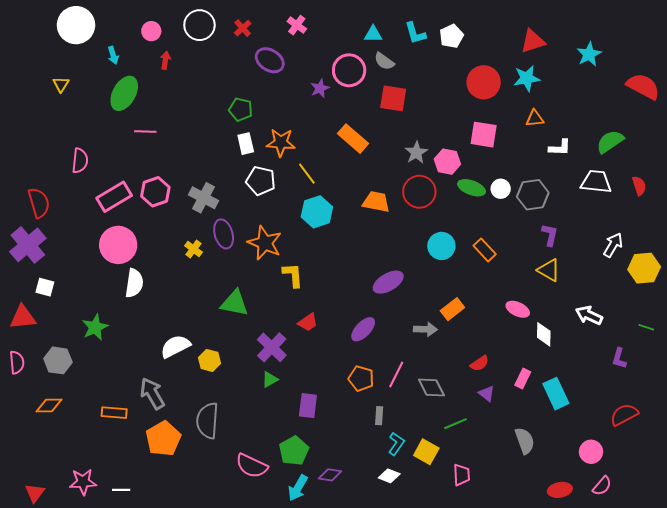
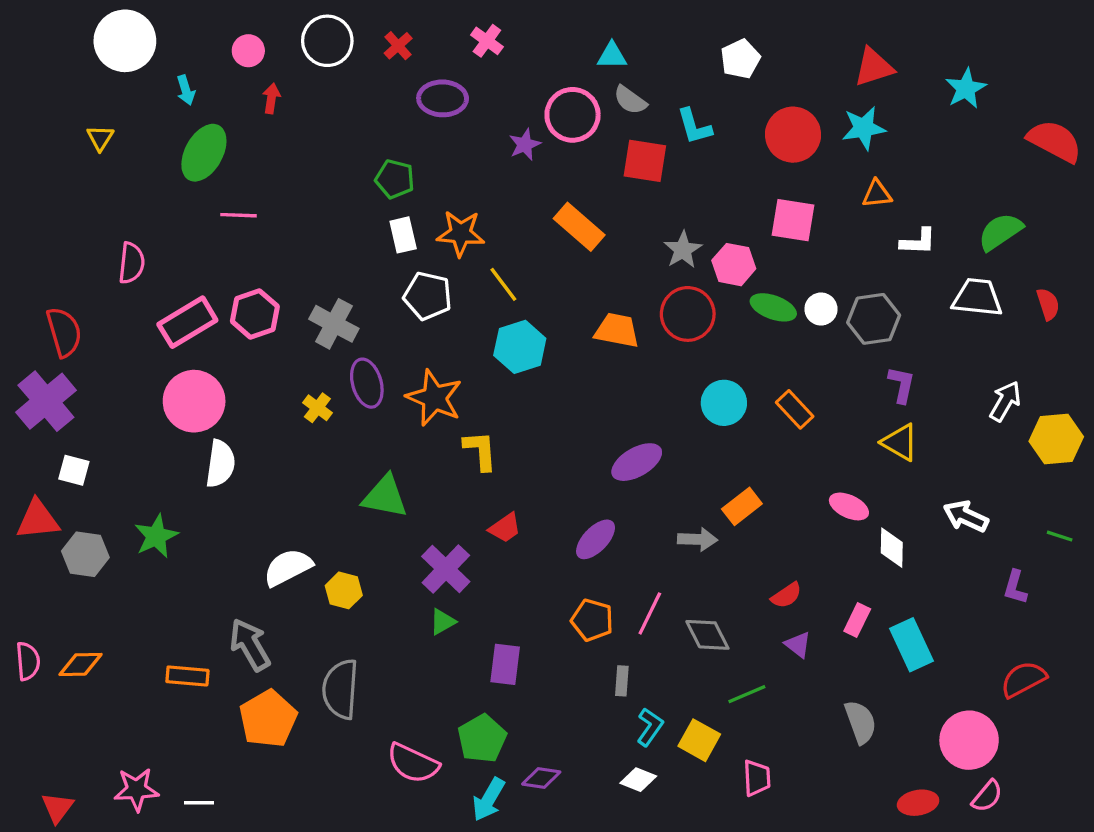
cyan L-shape: (415, 33) -> (694, 126), moved
purple ellipse: (270, 60) -> (443, 98), turned -32
gray hexagon: (58, 360) -> (85, 554), moved
pink semicircle: (17, 362) -> (28, 661), moved
pink circle: (591, 452) -> (969, 740), size x1.5

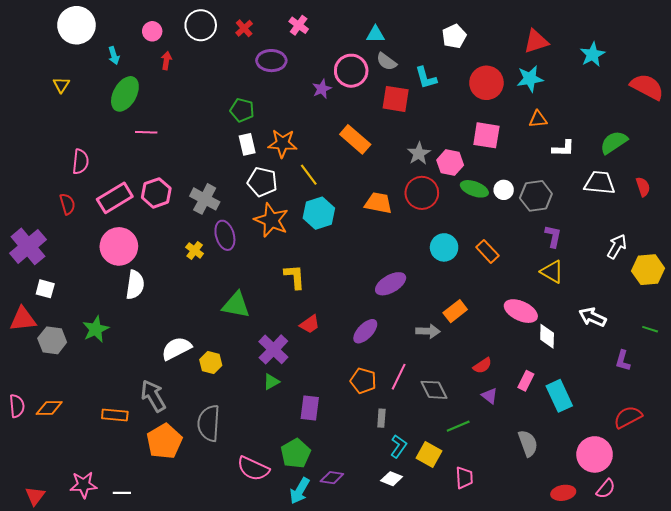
red semicircle: (64, 332) -> (67, 204), moved, size x0.7
orange star: (434, 398) -> (271, 220), moved
pink ellipse: (849, 506) -> (521, 311), size x1.4

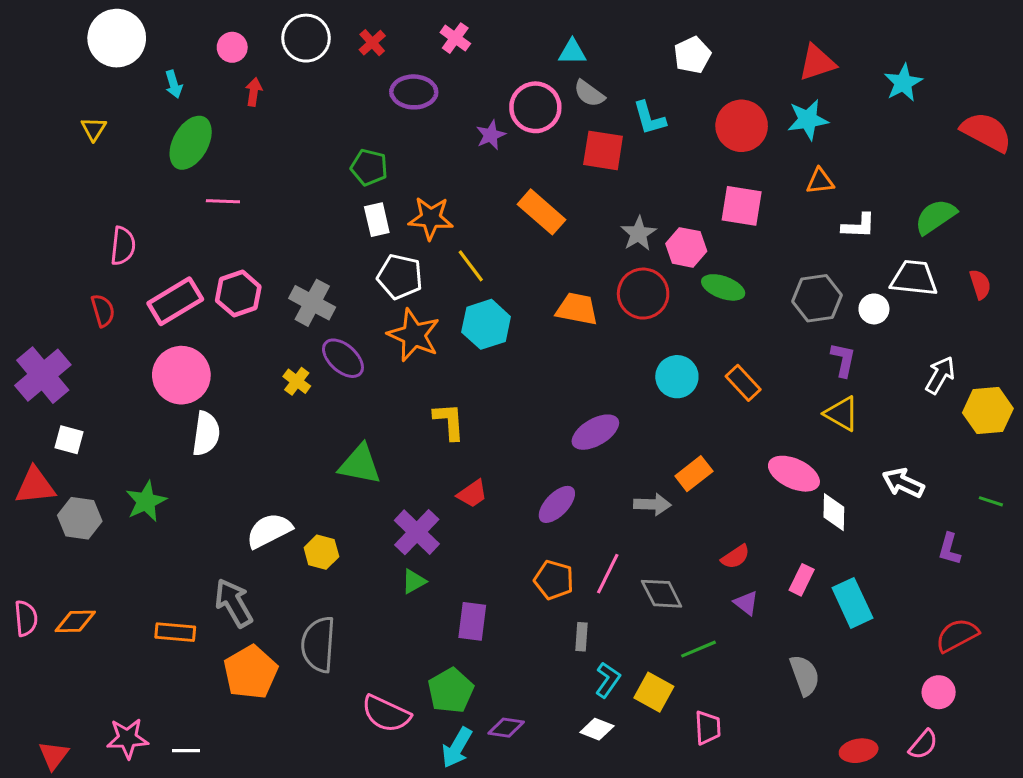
white circle: (504, 190) -> (874, 309), moved
purple ellipse: (225, 235) -> (343, 358), turned -32
pink circle: (595, 454) -> (939, 692), moved, size x0.6

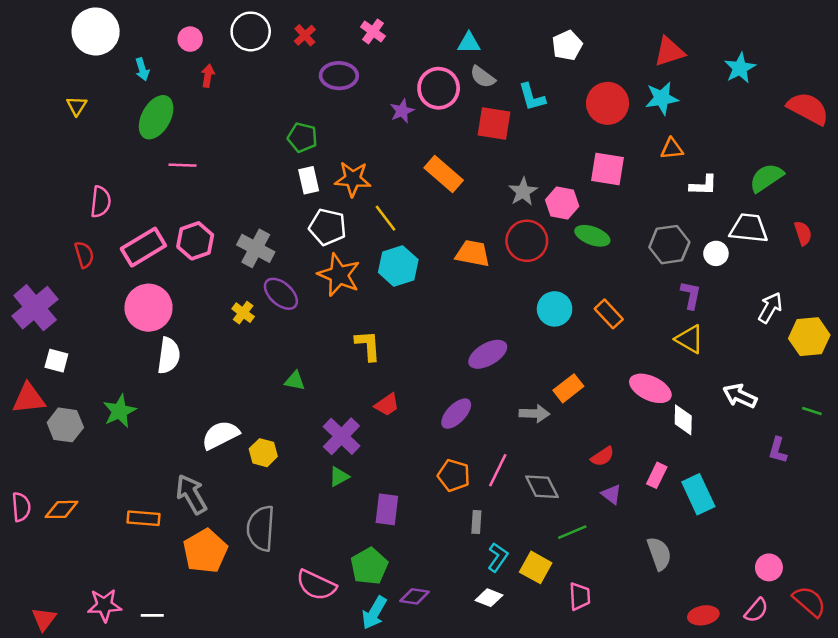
green triangle: (360, 464) -> (295, 381), size x0.6
red semicircle: (957, 635) -> (809, 601), moved, turned 69

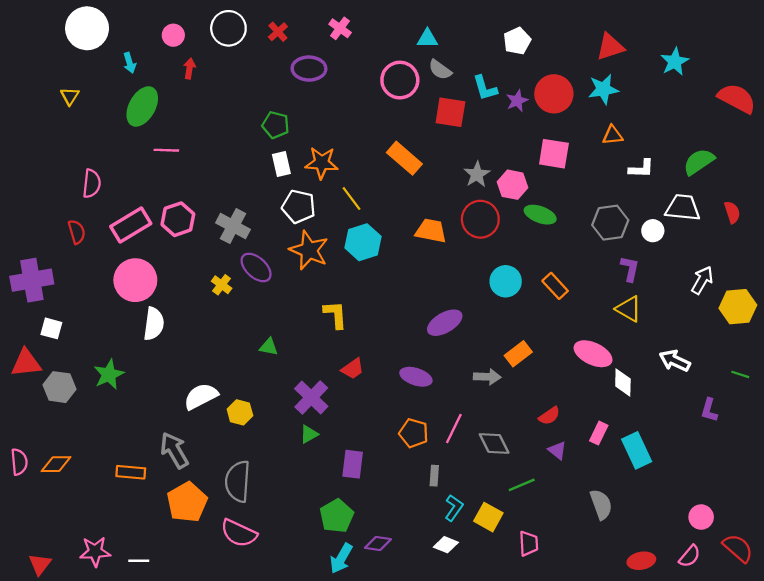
purple star: (402, 111) -> (517, 101), moved
purple cross: (35, 308) -> (32, 280), turned 30
purple ellipse: (456, 414) -> (416, 377), turned 64
pink semicircle: (316, 585) -> (239, 533), moved

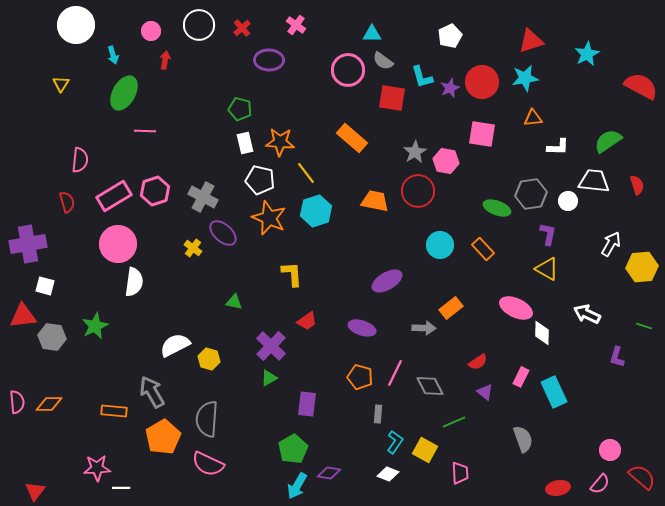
green ellipse: (540, 215) -> (497, 208), moved
pink star: (95, 552) -> (97, 468), moved

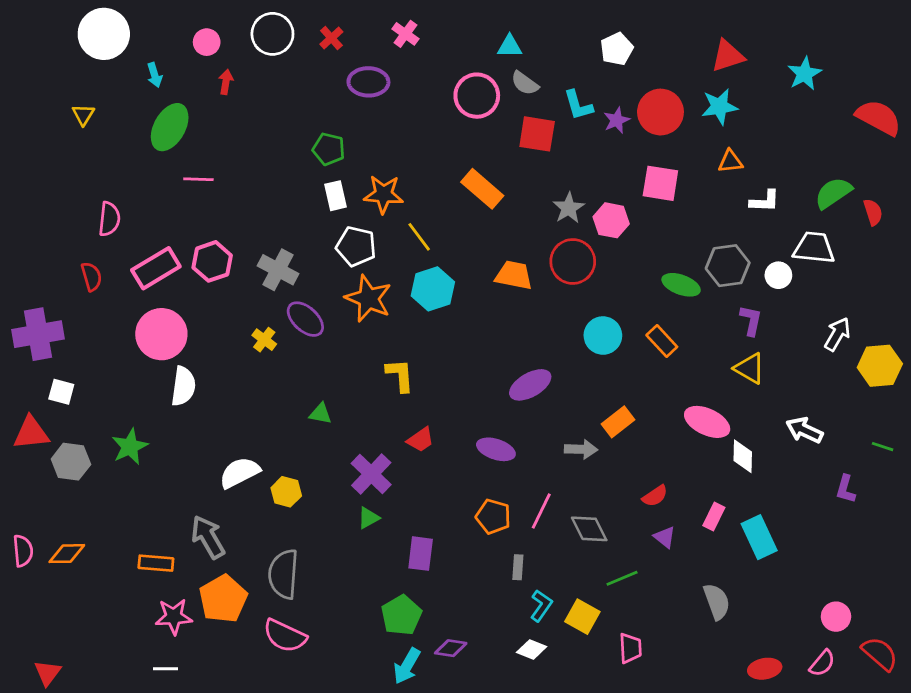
red semicircle: (637, 185) -> (873, 212), moved
pink star: (97, 468) -> (174, 617), moved

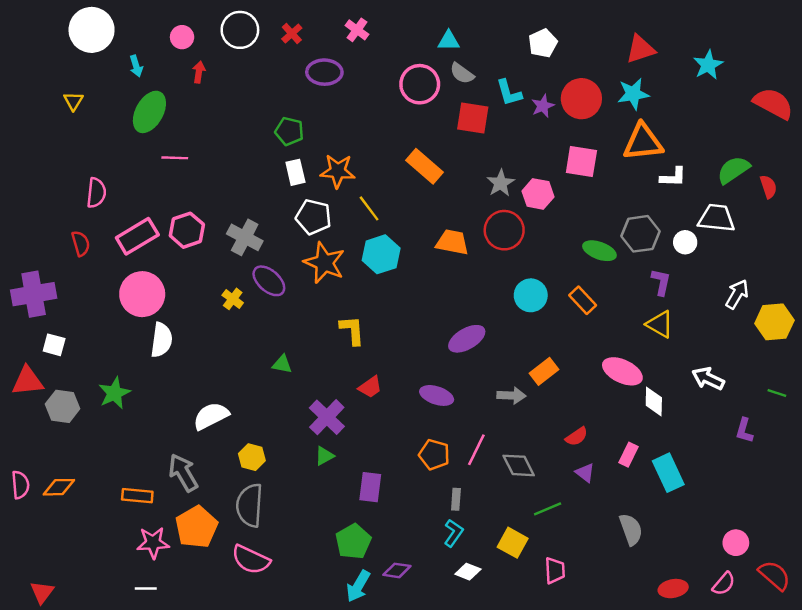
orange triangle: (730, 161) -> (643, 142), size x1.8
yellow hexagon: (286, 492) -> (252, 457), moved
cyan L-shape: (541, 606) -> (453, 533), moved

